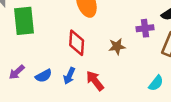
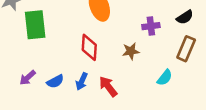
purple cross: (145, 28) -> (151, 26), moved
cyan semicircle: (156, 83) -> (165, 78), moved

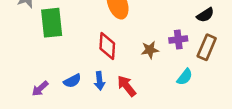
purple cross: (151, 26) -> (178, 39), moved
purple arrow: (28, 78) -> (40, 89), moved
blue arrow: (82, 81) -> (99, 81), turned -30

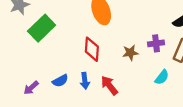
green rectangle: (52, 23) -> (42, 28), turned 52

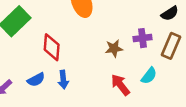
red diamond: (92, 49) -> (52, 47), moved
red arrow: (109, 85) -> (120, 85), moved

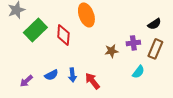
red diamond: (52, 47) -> (63, 35), moved
red arrow: (120, 85) -> (92, 81), moved

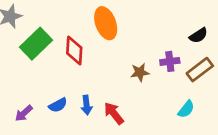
brown rectangle: (155, 49) -> (200, 70), turned 30
cyan semicircle: (138, 72) -> (186, 109), moved

